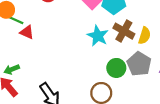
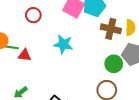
cyan star: (98, 36) -> (63, 44), moved

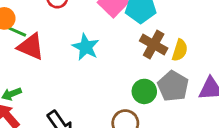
red triangle: (25, 55) -> (31, 47), size x1.5

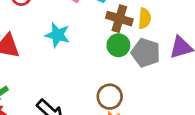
green circle: (144, 91) -> (118, 45), moved

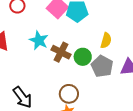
brown cross: (119, 19) -> (61, 52), moved

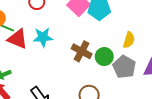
cyan star: (39, 40) -> (43, 37), moved, turned -30

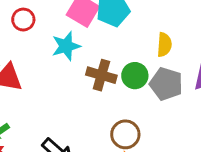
cyan star: (43, 37) -> (66, 46), moved

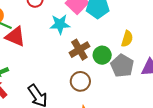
brown cross: (101, 75) -> (79, 50), turned 30
brown circle: (125, 134) -> (80, 81), moved

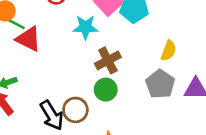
green circle: (102, 55) -> (106, 90), moved
brown circle: (80, 81) -> (75, 110), moved

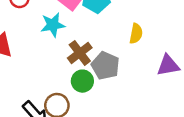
gray pentagon: (160, 84) -> (105, 66), moved

